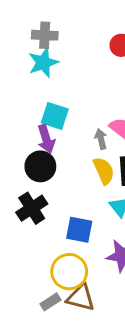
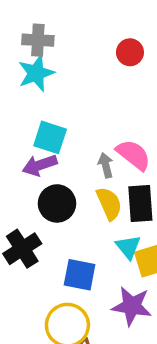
purple arrow: (46, 139) -> (40, 165), turned 88
black circle: (40, 166) -> (57, 203), moved

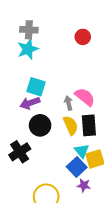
blue square: (80, 275) -> (77, 167), moved, turned 36
purple star: (132, 306) -> (84, 185), size x0.6

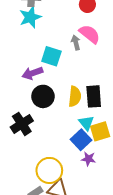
cyan square: (36, 87) -> (51, 56), moved
pink semicircle: (85, 97) -> (90, 34), moved
gray arrow: (69, 103) -> (76, 42), moved
yellow semicircle: (71, 125) -> (75, 96), turned 30

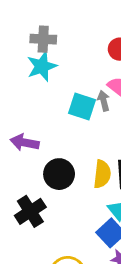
cyan square: (51, 56) -> (82, 107), moved
purple arrow: (32, 73) -> (25, 142), moved, turned 30

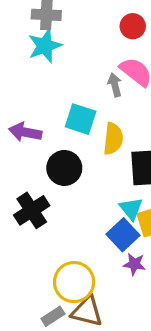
cyan square: (82, 107) -> (81, 119), moved
yellow semicircle: (102, 174) -> (113, 139), moved

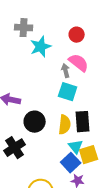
cyan star: (45, 46) -> (41, 47), moved
cyan square: (81, 119) -> (68, 92), moved
yellow semicircle: (113, 139) -> (65, 125), moved

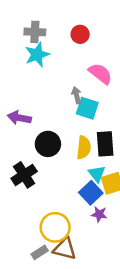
red circle: (77, 35) -> (80, 34), moved
cyan star: (41, 47) -> (37, 55), moved
gray arrow: (66, 71) -> (77, 95), moved

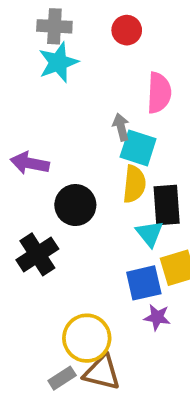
pink semicircle: (100, 74) -> (159, 93), turned 55
yellow semicircle: (84, 148) -> (134, 184), moved
cyan triangle: (97, 174) -> (150, 234), moved
blue square: (91, 193) -> (144, 283), turned 30

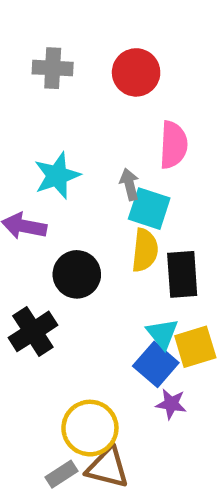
red circle: (127, 30) -> (136, 72), size x1.4
cyan star: (58, 62) -> (57, 176), moved
cyan triangle: (150, 234) -> (162, 334), moved
blue square: (144, 283) -> (156, 364), turned -36

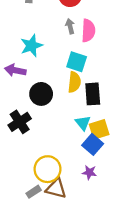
gray arrow: (129, 184) -> (70, 26), moved
blue square: (156, 364) -> (93, 144), moved
purple star: (171, 404) -> (89, 172), moved

